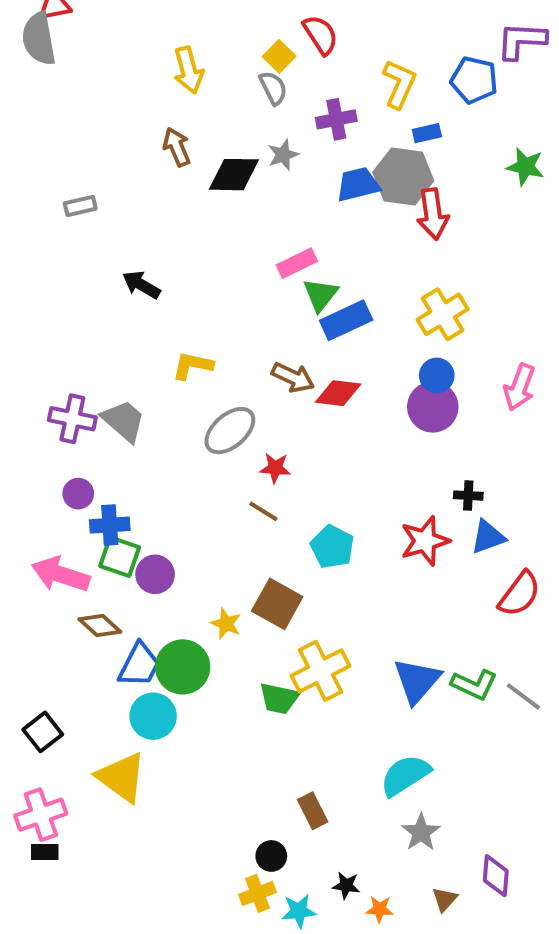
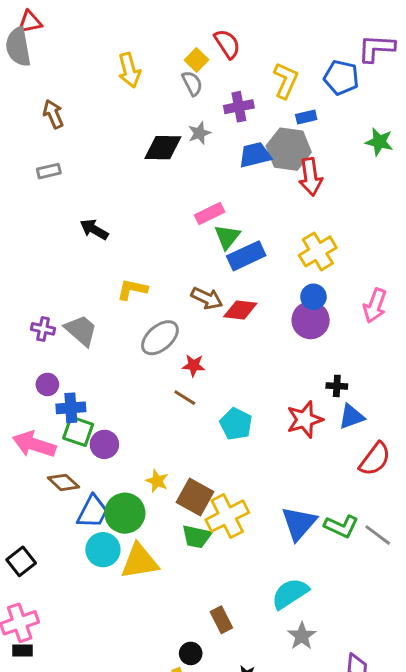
brown arrow: (177, 147) -> (53, 114), moved
purple cross: (72, 419) -> (43, 329), size x0.7
brown square: (277, 604) -> (195, 497), moved
yellow triangle: (122, 777) -> (139, 561), moved, turned -45

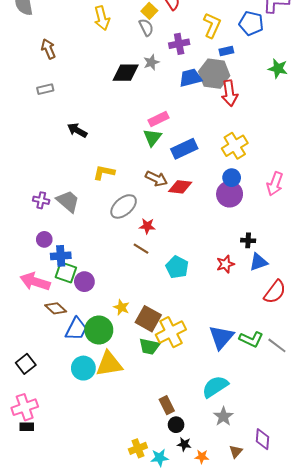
green triangle: (227, 237) -> (152, 137), moved
red star: (305, 420) -> (225, 264), size x0.7
cyan circle: (103, 550) -> (83, 368), moved
black circle: (191, 653) -> (176, 425), moved

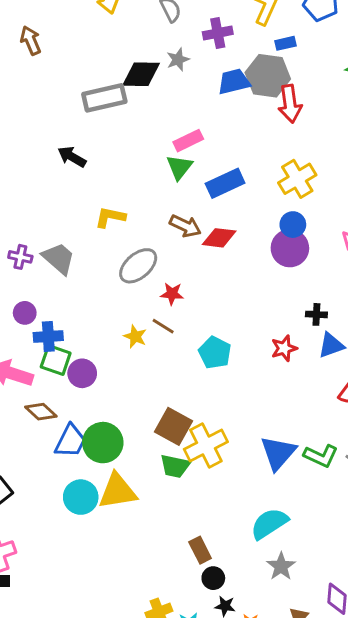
gray rectangle: (45, 89) -> (104, 98), moved, size x1.8
yellow star: (121, 307) -> (135, 336), moved

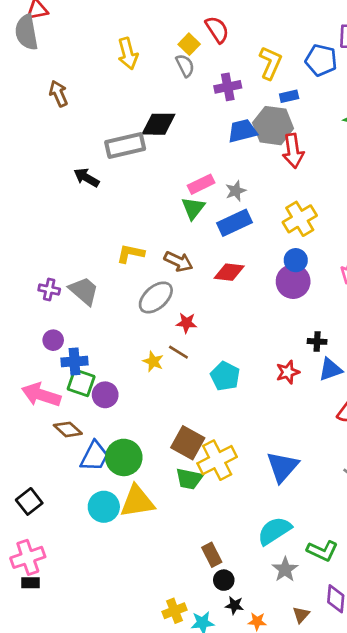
gray star: (178, 60) -> (236, 191), moved
black arrow: (72, 157) -> (86, 178), moved
brown arrow: (185, 226) -> (178, 262), moved
green L-shape: (321, 456) -> (322, 551), moved

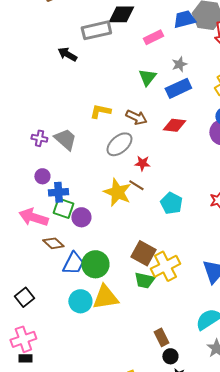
pink rectangle: (201, 184) -> (153, 37), moved
yellow star: (153, 361) -> (117, 192), size x1.8

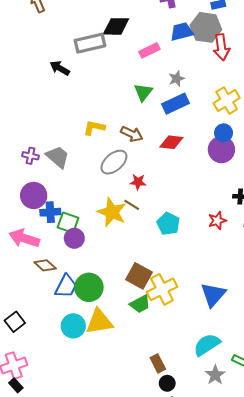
purple circle: (42, 176) -> (34, 195), size x1.6
green square: (63, 208) -> (68, 223), moved
green trapezoid: (144, 280) -> (140, 304), turned -40
black rectangle: (25, 358) -> (16, 385), turned 48

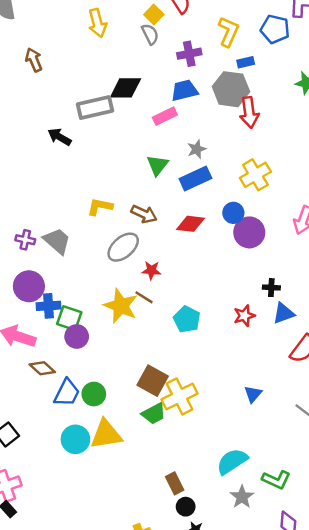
blue trapezoid: (182, 32) -> (184, 90), moved
blue circle: (224, 133) -> (233, 213), moved
green circle: (89, 287) -> (94, 394), size x0.7
blue triangle: (213, 295) -> (253, 394), moved, size x0.6

